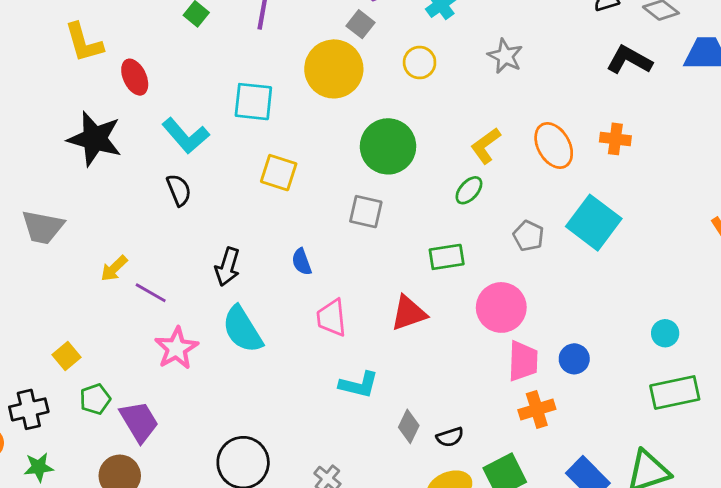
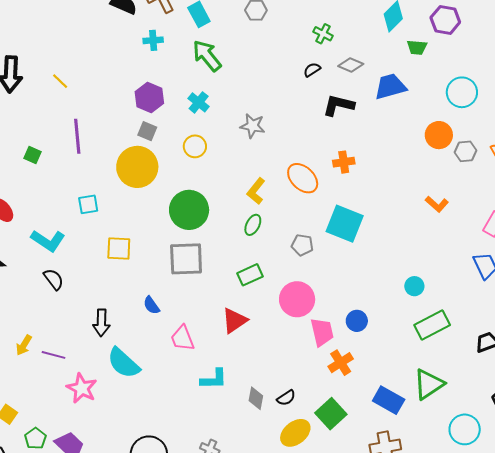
cyan square: (253, 102) -> (88, 204), size x0.7
gray square: (366, 212) -> (186, 259), size x1.5

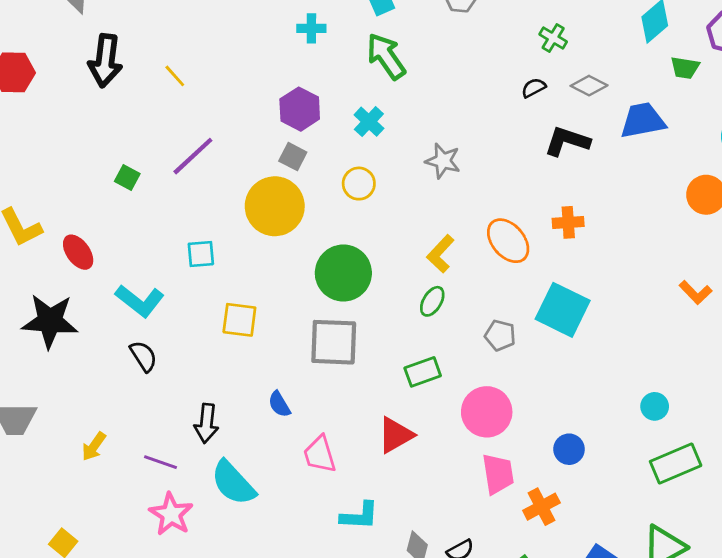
purple line: (77, 136) -> (193, 156), turned 48
pink trapezoid: (322, 332) -> (498, 474), moved
purple line: (54, 355) -> (160, 462), moved

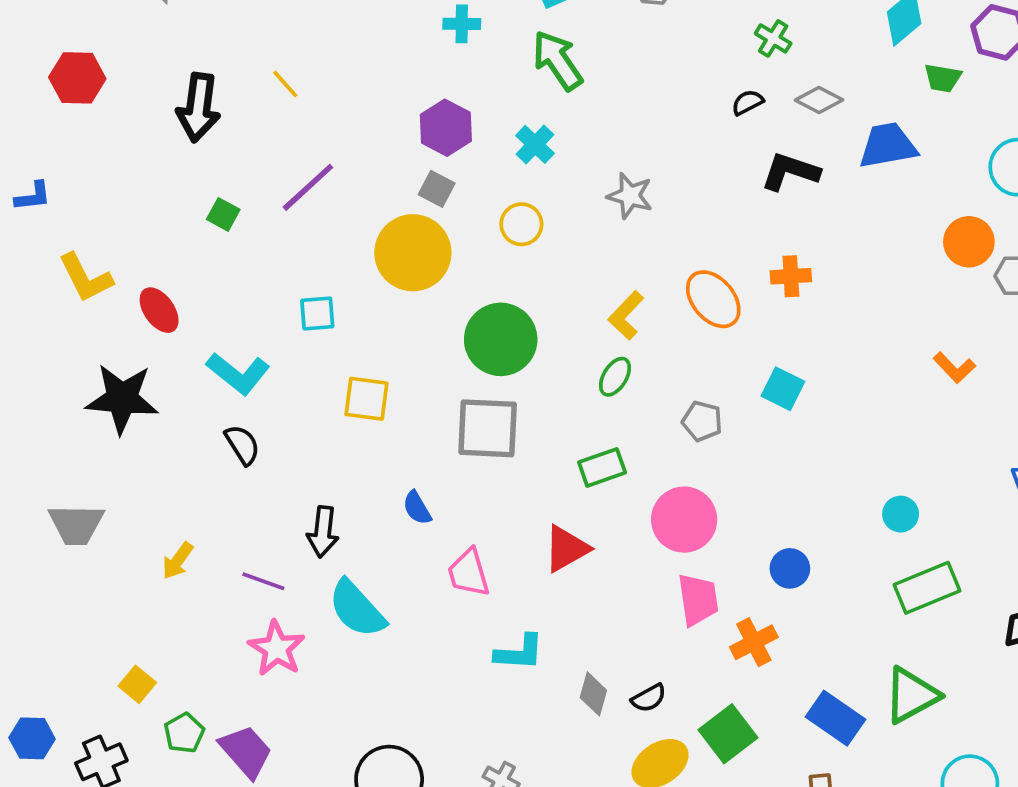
black arrow: (105, 61) -> (198, 107), moved
cyan square: (563, 310) -> (783, 389), size x0.6

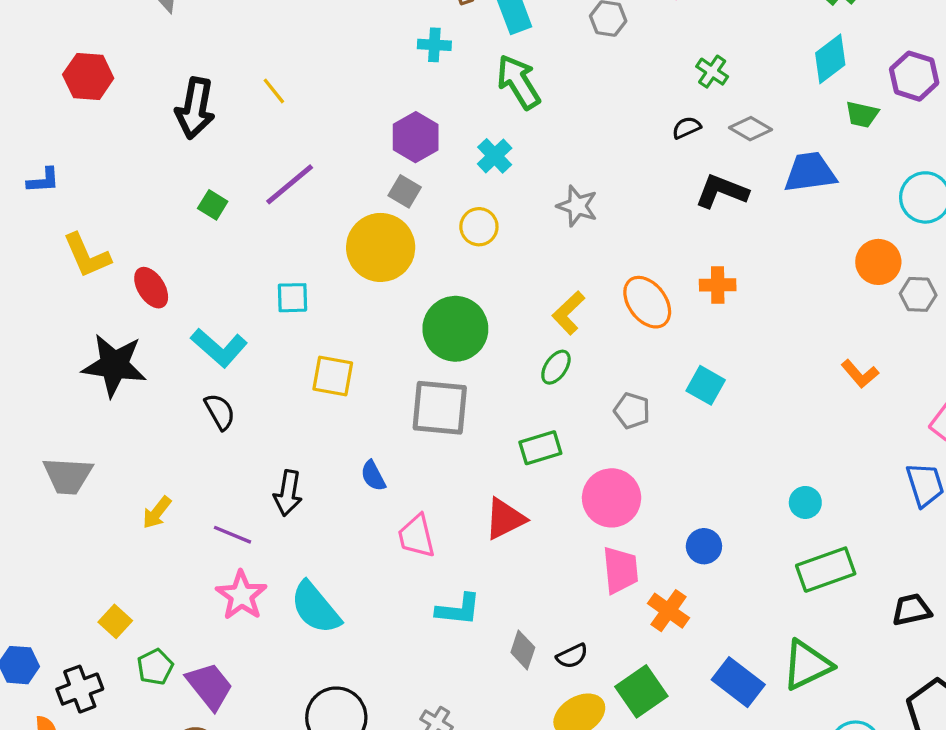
cyan semicircle: (357, 609) -> (315, 608), moved
orange cross: (754, 642) -> (669, 611), turned -30

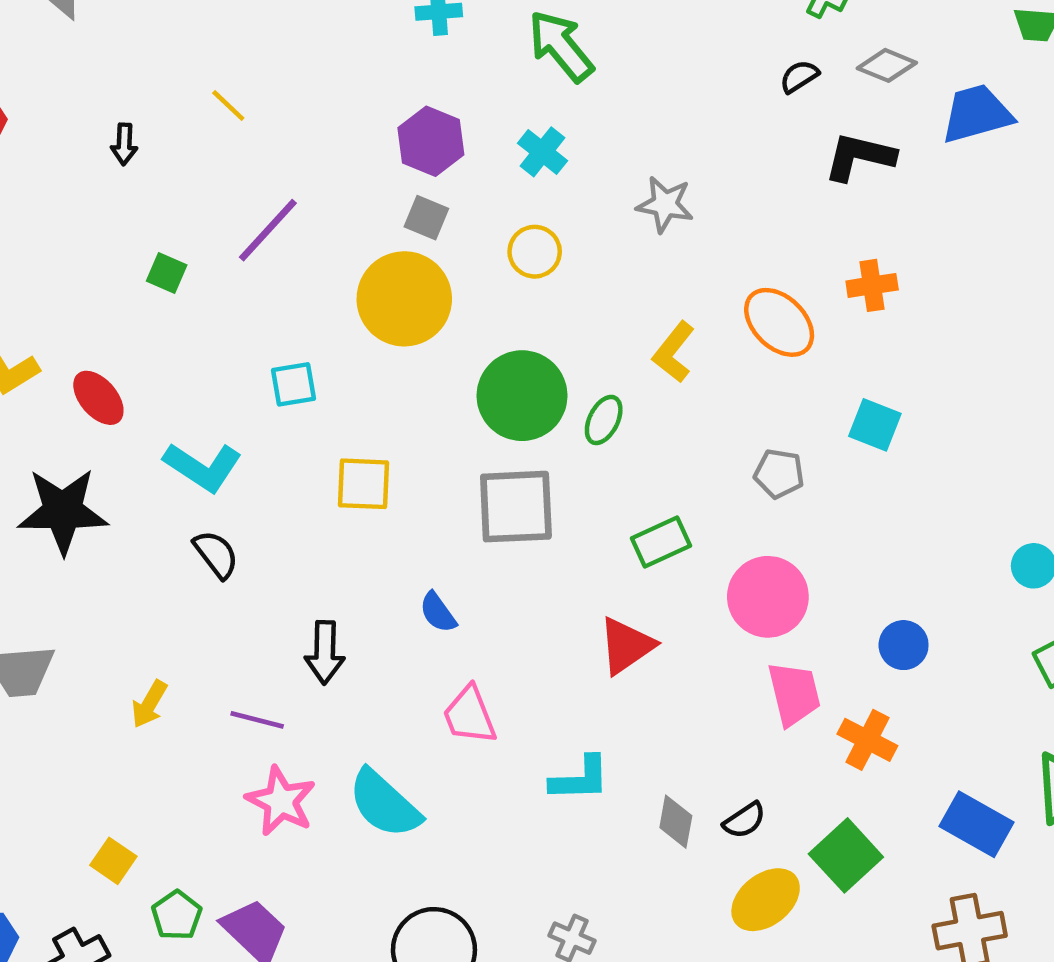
black arrow: (195, 108) -> (124, 144), size x0.5
green ellipse: (556, 367) -> (604, 420), moved
pink trapezoid: (416, 536) -> (470, 715), moved

